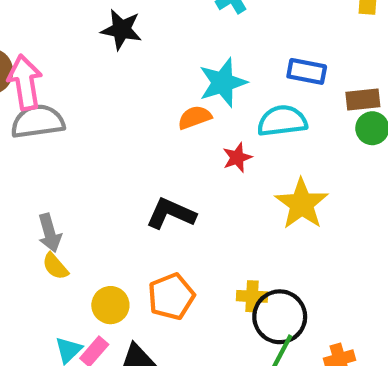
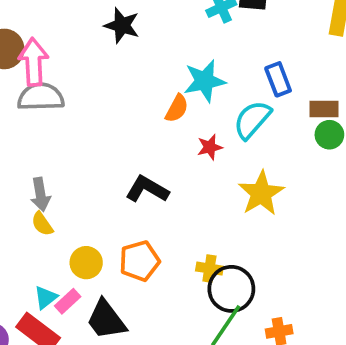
blue rectangle: (307, 71) -> (278, 79), turned 52
orange semicircle: (195, 117) -> (177, 108), turned 132
cyan semicircle: (282, 121) -> (252, 120), turned -48

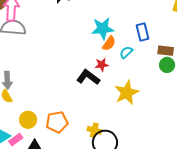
orange semicircle: (177, 108) -> (109, 43), moved
cyan semicircle: (252, 120) -> (126, 52), size x0.6
black L-shape: (147, 189) -> (88, 77), moved

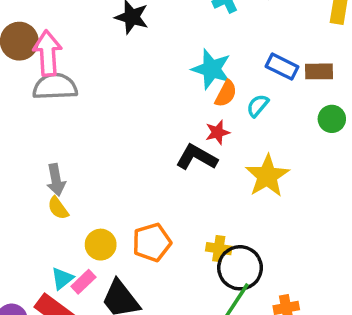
cyan star: (103, 29) -> (212, 69), turned 30
blue rectangle: (143, 32) -> (282, 67), turned -42
brown rectangle: (166, 51) -> (319, 71), moved

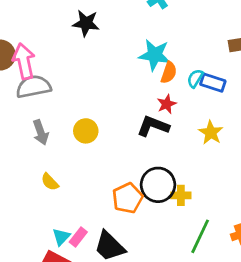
blue rectangle: (282, 67) -> (213, 83), moved
yellow star: (267, 176) -> (211, 133), size x0.7
gray arrow: (56, 180) -> (41, 132), moved
yellow circle: (101, 245) -> (86, 131), moved
black circle: (240, 268) -> (158, 185), moved

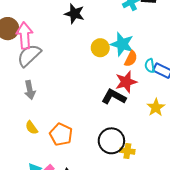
cyan semicircle: (195, 78) -> (150, 66), turned -48
gray semicircle: (33, 87) -> (29, 55), turned -40
red star: (167, 104) -> (126, 82), size x1.5
yellow circle: (86, 131) -> (100, 48), moved
orange pentagon: (127, 198) -> (61, 134), moved, turned -30

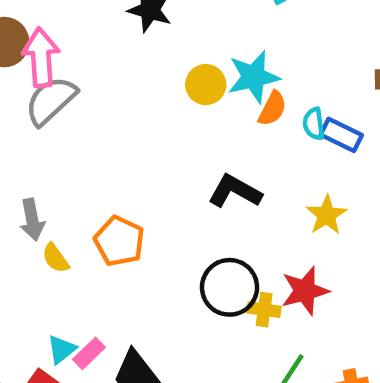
cyan star: (122, 44) -> (254, 77), turned -30
red star: (126, 82) -> (305, 291), moved
gray arrow: (30, 90) -> (32, 220), moved
orange pentagon: (61, 134) -> (119, 241), moved

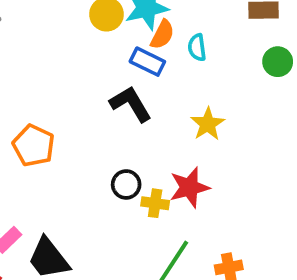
blue rectangle: (341, 135) -> (147, 62), moved
black L-shape: (235, 191) -> (131, 104), turned 30
black circle: (229, 287) -> (126, 184), size x0.6

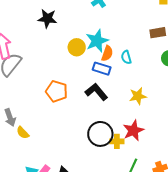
yellow star: (208, 124) -> (138, 96), turned 30
orange pentagon: (34, 146) -> (57, 91), moved
black circle: (126, 184) -> (100, 134), size x1.6

